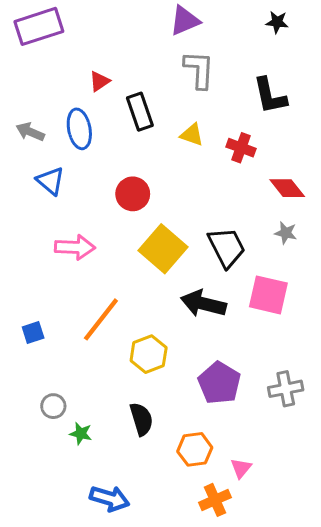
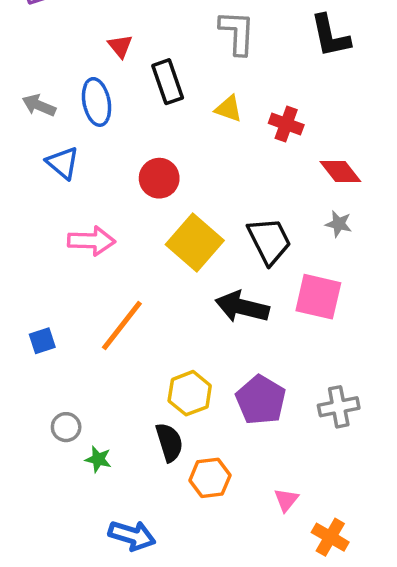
red triangle: (99, 81) -> (120, 46), turned -35
black L-shape: (270, 96) -> (330, 36), moved
yellow hexagon: (149, 354) -> (190, 393), moved
orange hexagon: (195, 449) -> (210, 478), moved
orange cross: (215, 500) -> (330, 537), moved, turned -36

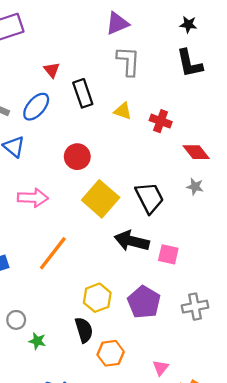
blue ellipse: (97, 102) -> (36, 107), turned 52
pink square: (318, 297) -> (168, 254), moved, size x0.7

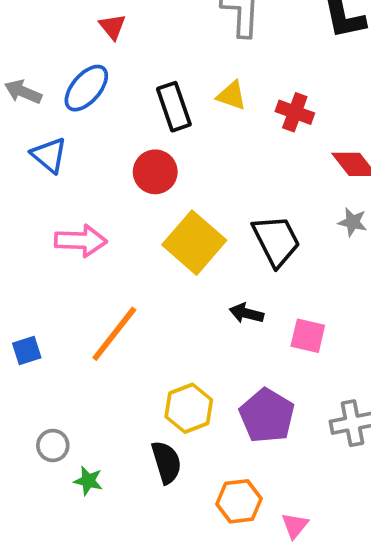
black rectangle: (83, 93) -> (174, 107), moved
black arrow: (132, 241) -> (246, 313), size x0.6
orange hexagon: (111, 353) -> (239, 501), moved

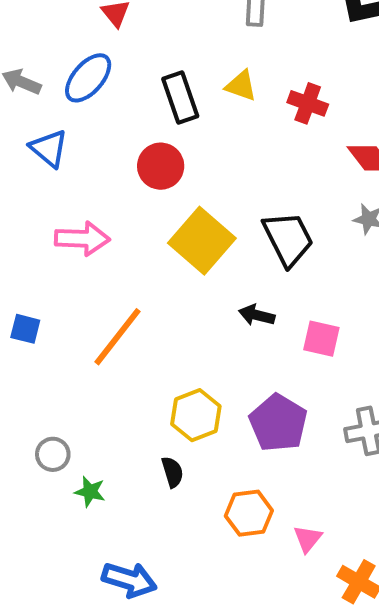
blue square: (27, 351) -> (25, 329), moved, turned 32
black semicircle: (166, 462) -> (172, 472), size x0.7

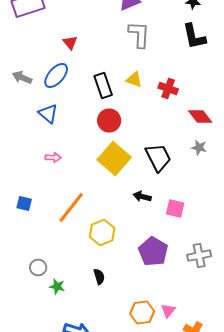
blue triangle: (49, 148) -> (48, 114), moved
red circle: (161, 166) -> (109, 120), moved
pink arrow: (82, 239) -> (53, 158), size x0.6
yellow hexagon: (196, 415) -> (102, 232), moved
orange hexagon: (249, 513) -> (142, 312), moved

